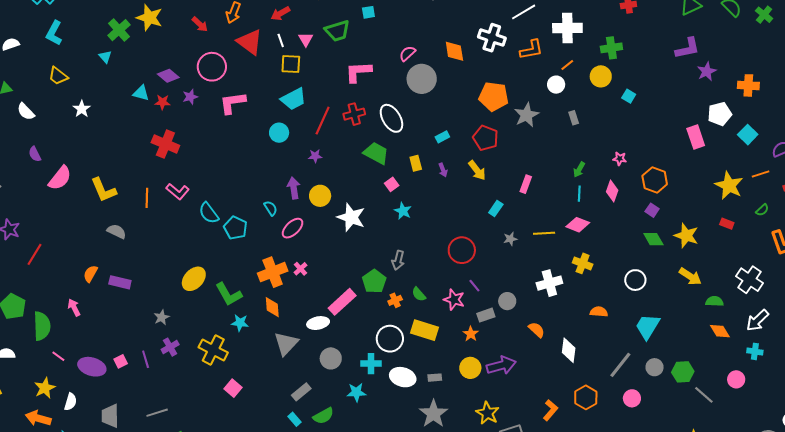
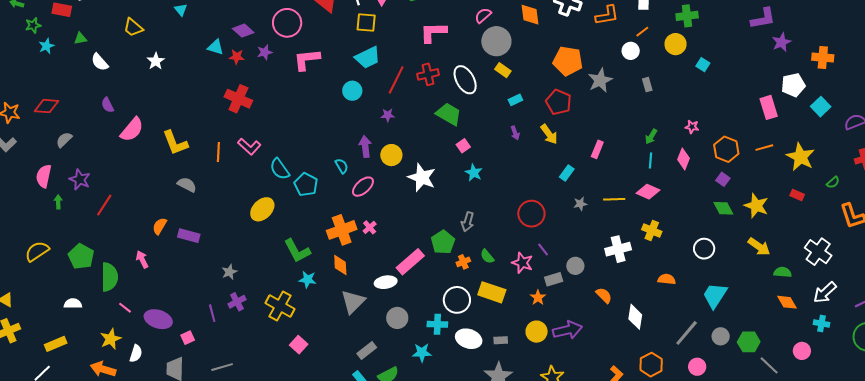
yellow rectangle: (416, 163) -> (503, 70), moved, turned -42
orange line: (761, 174) -> (764, 148), moved
yellow ellipse: (194, 279) -> (262, 209), moved
pink square: (121, 361) -> (188, 338), moved

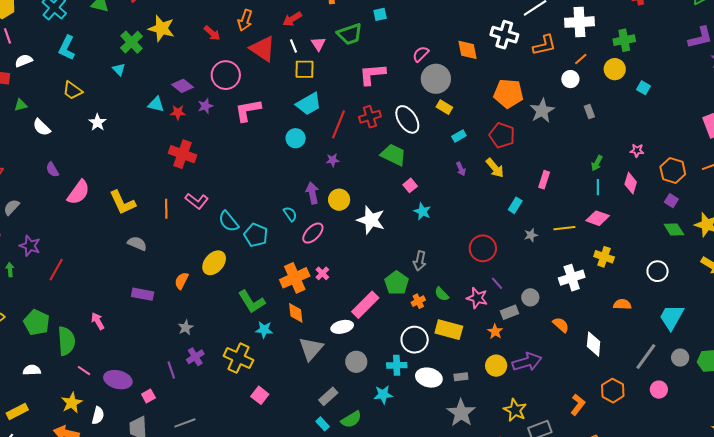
orange semicircle: (160, 226) -> (182, 281), moved

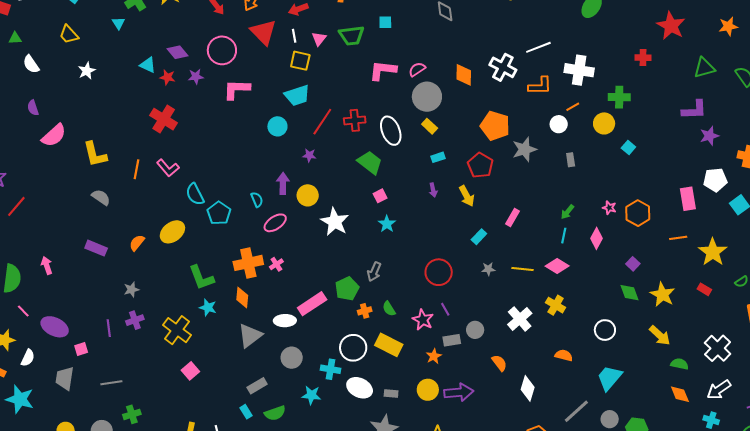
pink L-shape: (372, 74) -> (383, 70), moved
orange hexagon: (673, 170) -> (638, 213), moved
white cross: (572, 278) -> (520, 319), turned -35

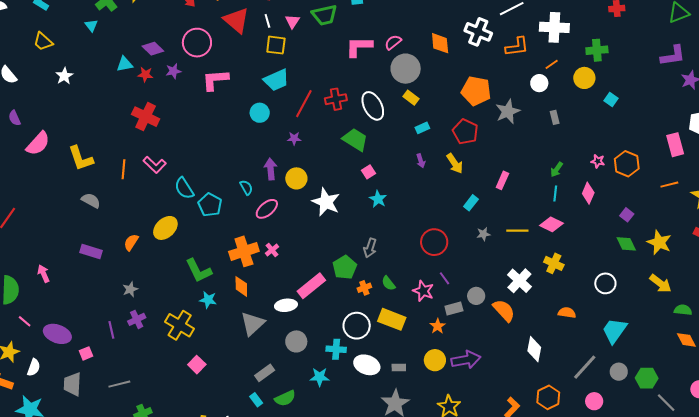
cyan triangle: (148, 65) -> (125, 64), turned -30
orange semicircle: (499, 363) -> (504, 310), moved, size x1.4

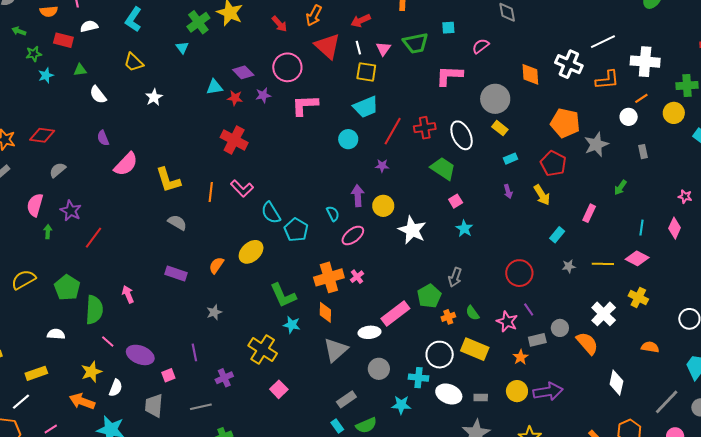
pink semicircle: (393, 42) -> (481, 46), moved
green arrow: (557, 169) -> (620, 188), moved
purple cross: (137, 319) -> (224, 378), moved

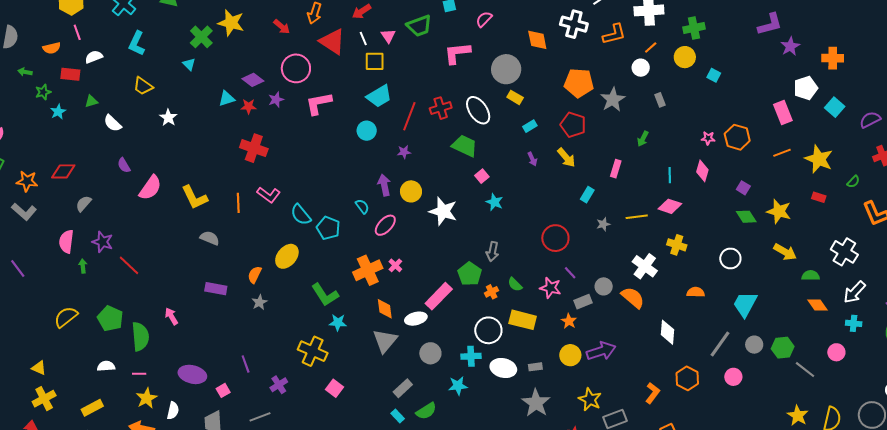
red line: (94, 238) -> (129, 265), turned -75
gray star: (214, 312) -> (259, 302), moved
orange diamond: (325, 312) -> (385, 309), moved
pink line: (108, 341) -> (139, 374), moved, turned -32

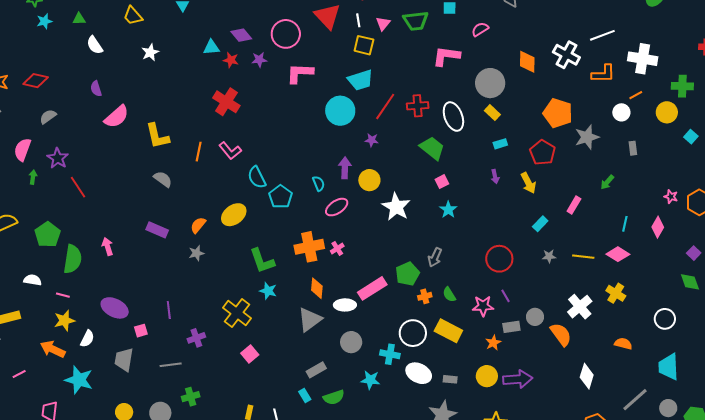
cyan circle: (367, 131) -> (340, 111), size x1.5
pink star: (550, 288) -> (483, 306), turned -30
cyan trapezoid: (745, 304) -> (669, 367), turned -44

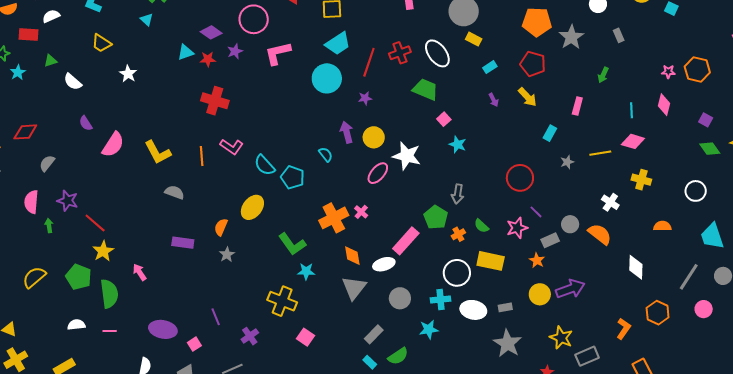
pink ellipse: (337, 207) -> (378, 173), moved
white cross: (580, 307) -> (610, 202), size x0.7
yellow star: (65, 321) -> (103, 251), moved

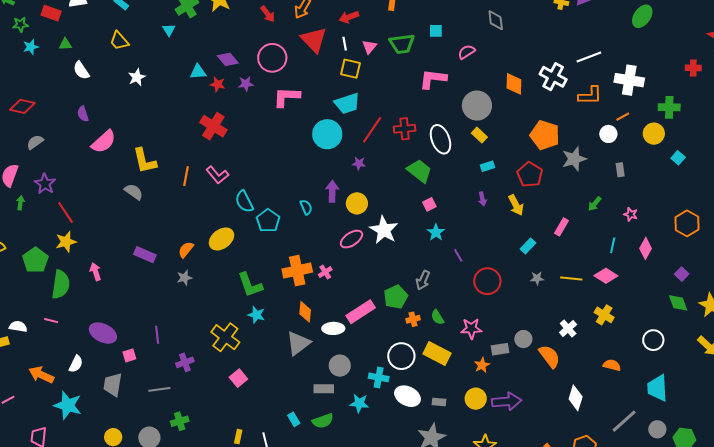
pink star: (668, 72) -> (631, 214), moved
gray semicircle: (174, 192) -> (134, 192), moved
purple line: (536, 212) -> (458, 255), moved
white semicircle: (76, 325) -> (18, 326), moved
gray rectangle: (374, 334) -> (324, 389), moved, turned 30

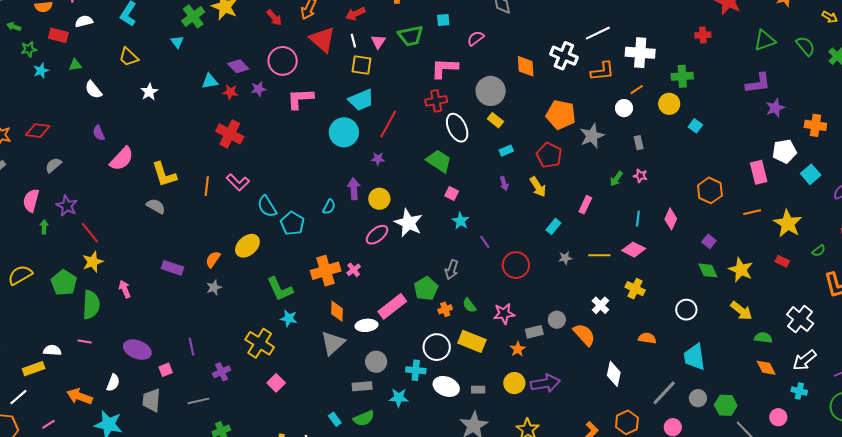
red cross: (405, 129) -> (436, 101), moved
pink square: (429, 204) -> (452, 194), turned -32
cyan semicircle: (306, 207) -> (329, 207), turned 56
pink star: (631, 214) -> (640, 176), moved

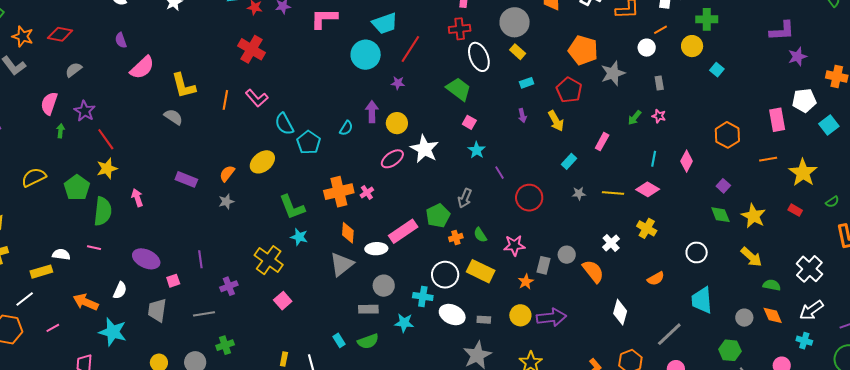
gray rectangle: (534, 332) -> (544, 265), turned -66
orange semicircle: (647, 338) -> (656, 279), turned 138
gray circle: (698, 398) -> (744, 318), moved

